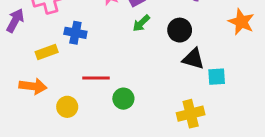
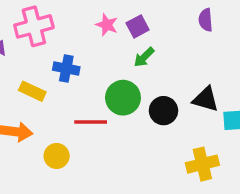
black circle: (180, 30) -> (163, 111), moved
yellow rectangle: (47, 52) -> (32, 91), turned 45
green circle: (123, 99) -> (123, 98), moved, size x1.4

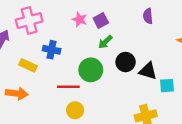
black circle: (163, 111) -> (126, 62), moved
yellow circle: (57, 156) -> (75, 110), moved

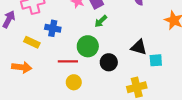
black circle: (126, 62) -> (109, 62), moved

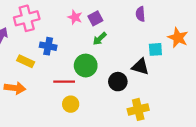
cyan square: (156, 60) -> (155, 49), moved
black circle: (109, 62) -> (118, 82), moved

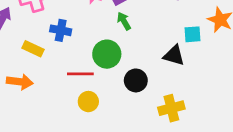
green arrow: (100, 39) -> (124, 21), turned 104
black circle: (118, 82) -> (136, 80), moved

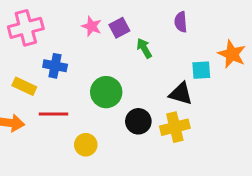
green arrow: (124, 21) -> (144, 48), moved
red line: (80, 74) -> (54, 114), moved
yellow cross: (171, 108) -> (175, 127), moved

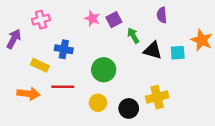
pink cross: (26, 28) -> (41, 20), size x0.7
black triangle: (181, 94) -> (153, 50), moved
black circle: (138, 121) -> (129, 108), moved
yellow circle: (86, 145) -> (98, 103), moved

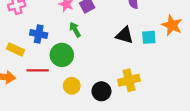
green arrow: (133, 36) -> (75, 30), moved
green circle: (104, 70) -> (62, 55), moved

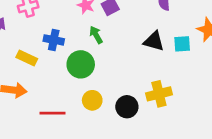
red line: (38, 70) -> (52, 113), moved

